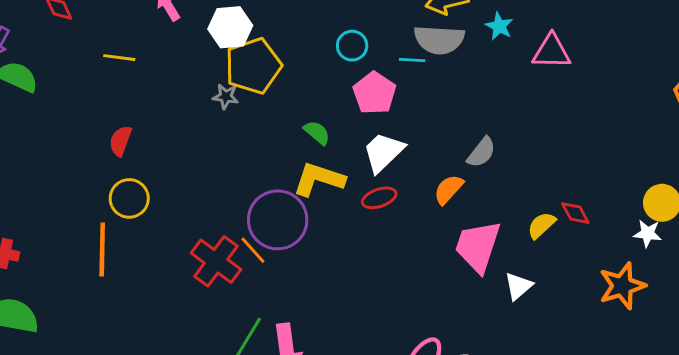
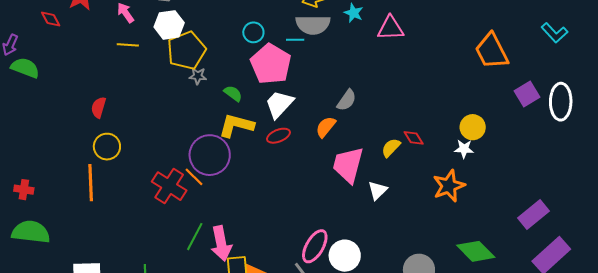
yellow line: (119, 58) -> (128, 45), moved
pink pentagon: (374, 93) -> (271, 64), size x1.4
gray star: (226, 96) -> (198, 76), moved

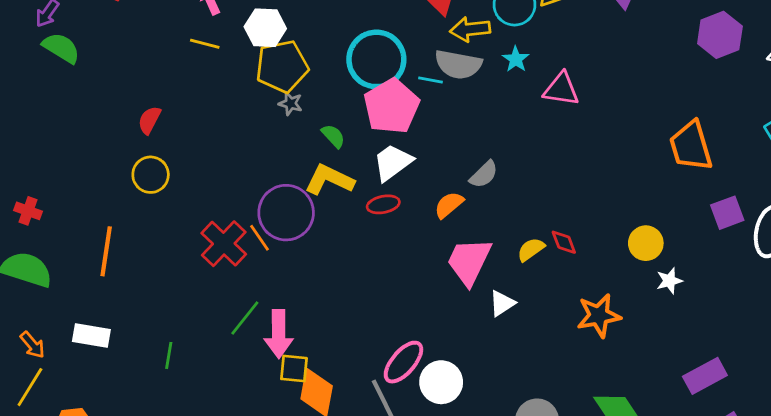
cyan circle: (253, 32) -> (376, 59), size x2.0
white star: (464, 149) -> (669, 281), moved, turned -30
orange line: (91, 183) -> (106, 251), moved

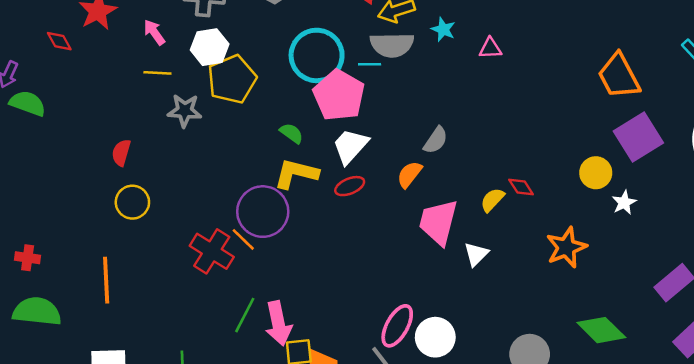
pink triangle: (561, 89) -> (490, 48), size x0.7
gray star: (290, 103) -> (185, 111), moved, size x1.5
purple square: (727, 213) -> (638, 137), moved, size x1.5

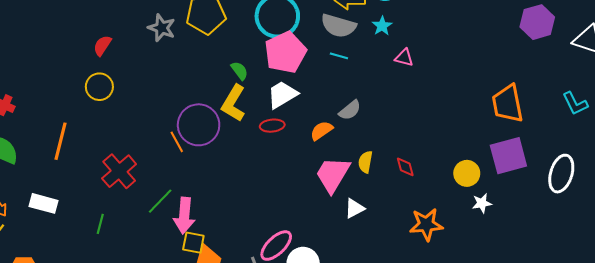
pink triangle: (490, 48) -> (404, 58), moved
cyan line: (370, 64) -> (339, 56), moved
yellow L-shape: (296, 174) -> (233, 103), turned -90
yellow semicircle: (492, 200) -> (365, 162), moved, turned -50
red cross: (212, 251) -> (119, 171), moved

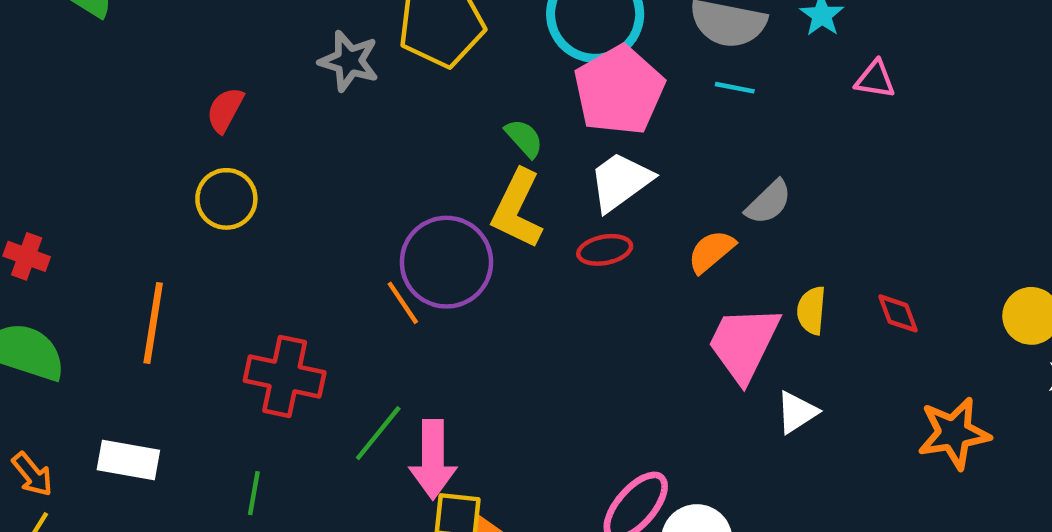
red cross: (119, 171) -> (285, 376), turned -32

